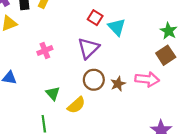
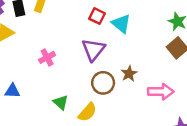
pink arrow: (147, 79) -> (161, 92), moved
brown star: (118, 84) -> (129, 74), moved

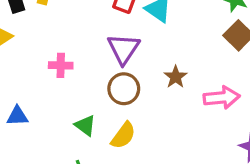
pink cross: (47, 57) -> (61, 65), turned 35
brown circle: (103, 83) -> (124, 89), moved

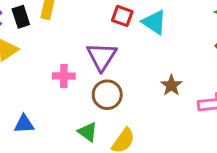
purple triangle: (124, 49) -> (102, 56), moved
brown circle: (124, 89) -> (107, 95), moved

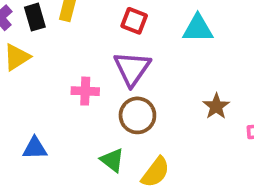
red square: (122, 16) -> (134, 21), moved
cyan triangle: (154, 22) -> (198, 29), turned -36

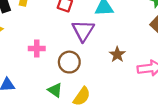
purple triangle: (132, 69) -> (83, 31), moved

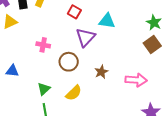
brown star: (117, 54) -> (101, 72), moved
green triangle: (55, 90) -> (44, 89), moved, turned 32

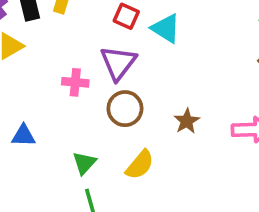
cyan triangle: (107, 21) -> (166, 28), moved, turned 30
purple triangle: (85, 37) -> (118, 63), moved

